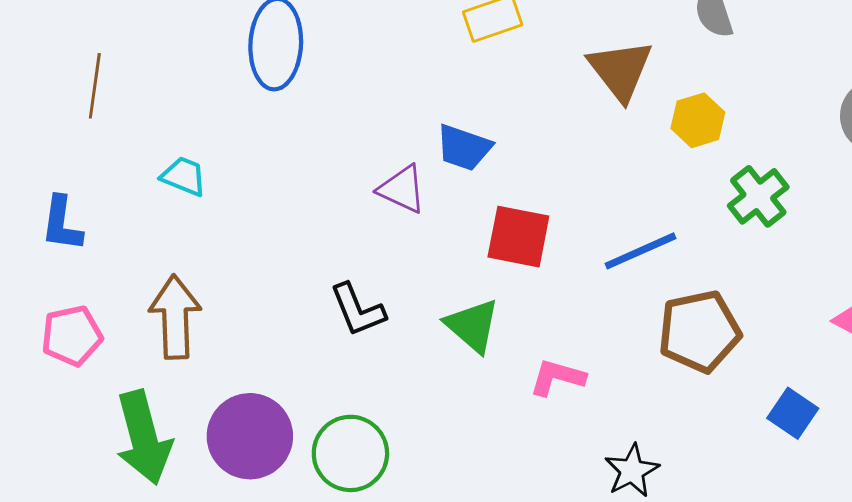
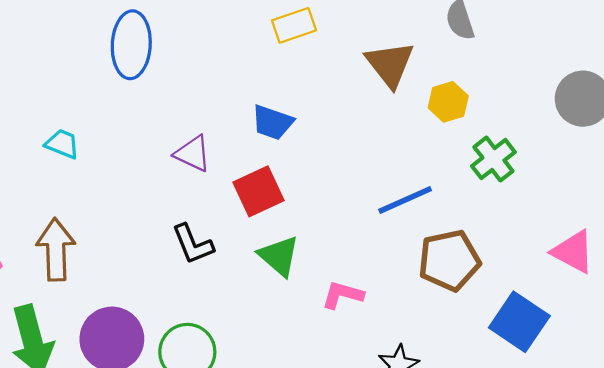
purple triangle: (402, 189) -> (193, 154), moved
red square: (518, 237) -> (258, 191), moved, turned -36
blue square: (793, 413) -> (519, 322), size x1.6

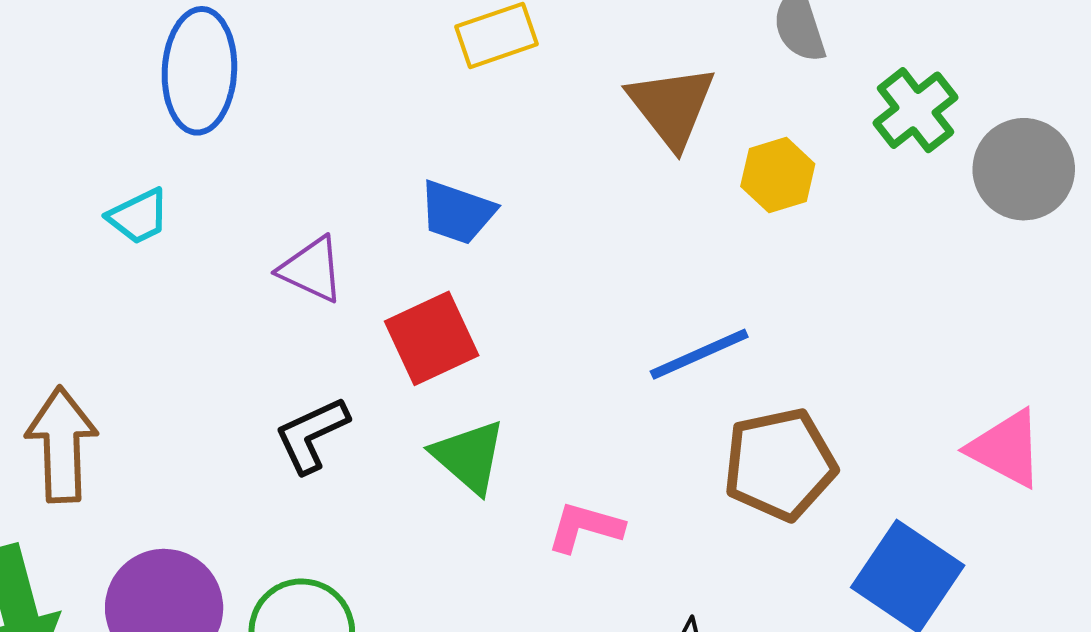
cyan trapezoid: (62, 144) -> (138, 216), moved, turned 132
green cross: (493, 159) -> (916, 110), moved
black L-shape: (193, 244) -> (312, 435), turned 87

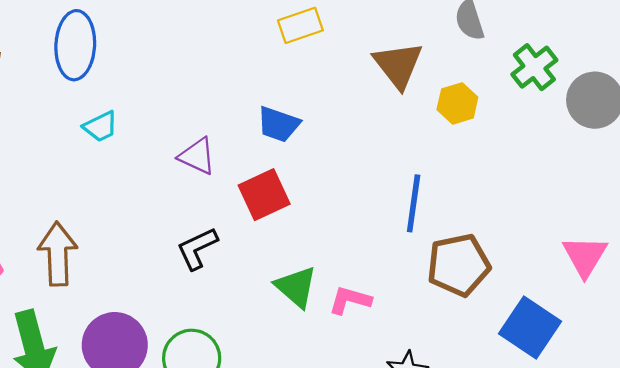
blue ellipse: (199, 71) -> (75, 45), moved
blue line: (699, 354) -> (414, 203), turned -58
pink triangle: (1006, 449) -> (585, 256), turned 33
green triangle: (469, 456) -> (296, 287), moved

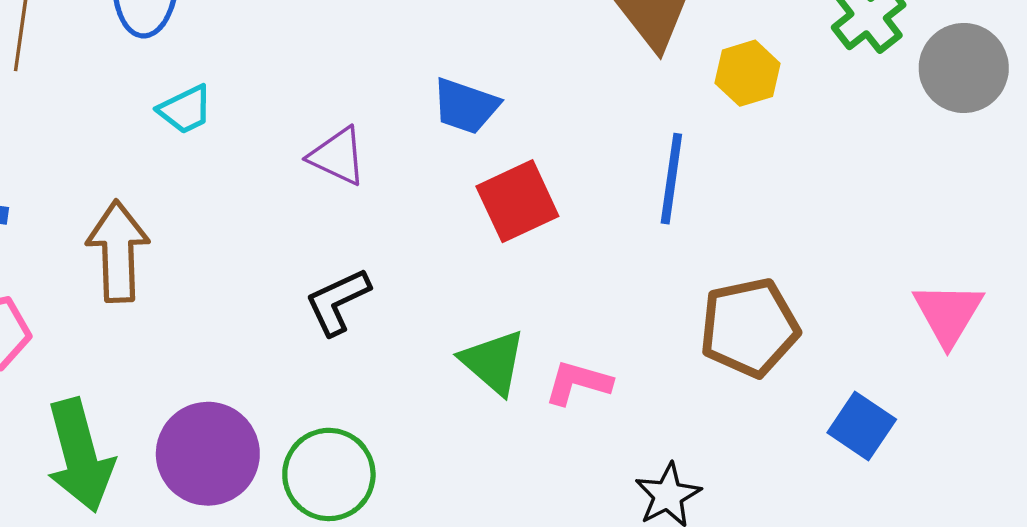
red square: (264, 195) -> (517, 201), moved
blue line: (414, 203) -> (671, 179), moved
brown arrow: (58, 254) -> (118, 251), moved
blue square: (530, 327) -> (862, 426), size x0.7

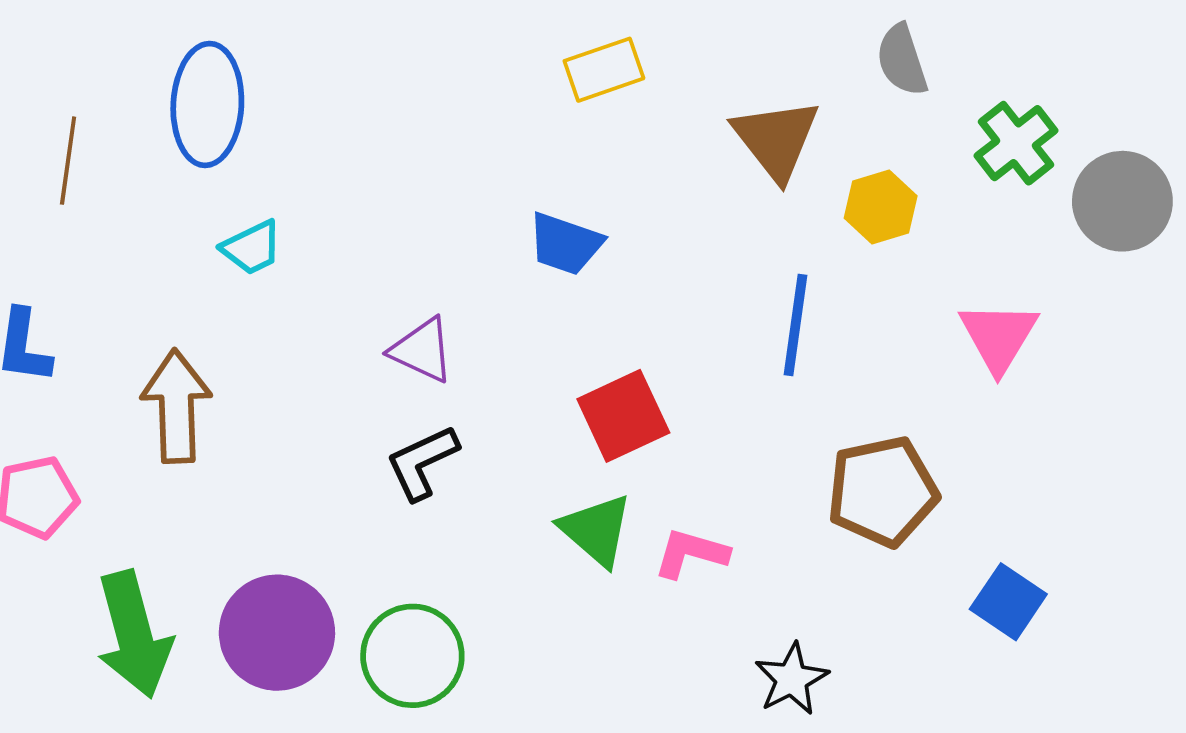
purple triangle: (338, 156) -> (422, 350), moved
red square: (517, 201) -> (623, 416), moved
pink triangle: (948, 314) -> (999, 337), moved

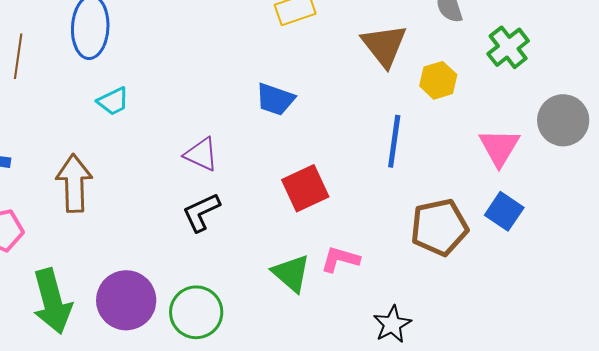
gray circle: (1122, 201) -> (563, 120), moved
green triangle: (596, 530) -> (291, 273), moved
blue square: (1008, 602) -> (504, 211), moved

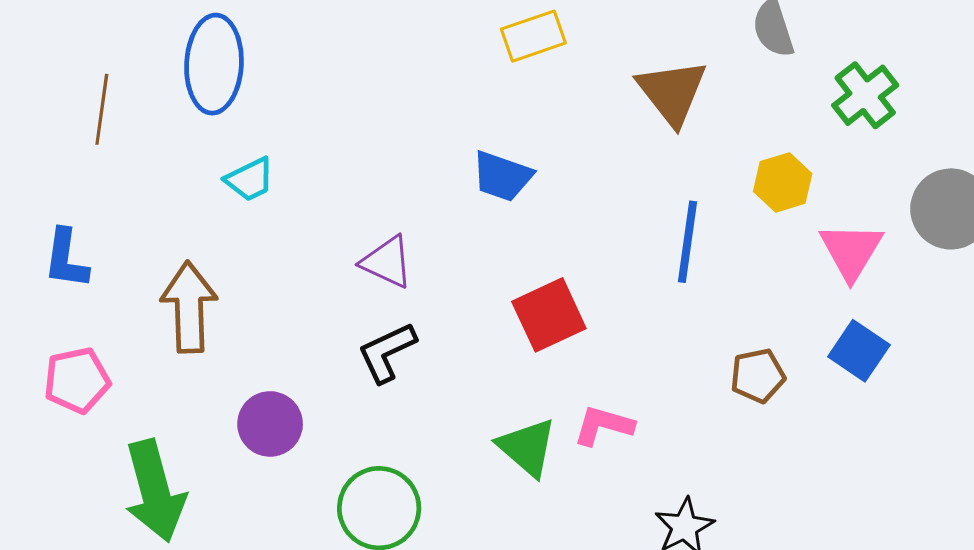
yellow hexagon: (438, 80) -> (783, 182), moved
brown pentagon: (439, 227) -> (758, 376), size x0.6
purple circle: (126, 300) -> (270, 424), moved, size x0.7

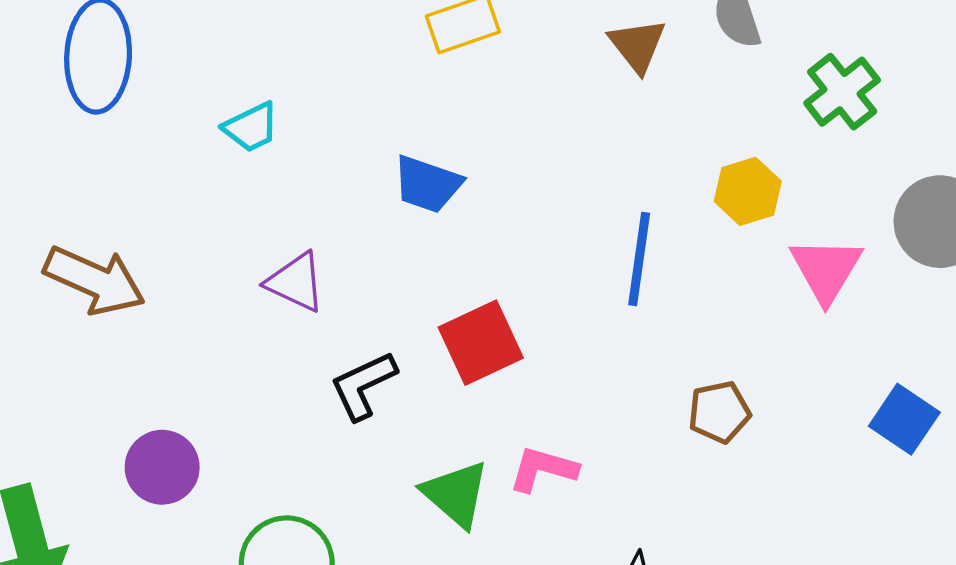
brown triangle: (672, 92) -> (637, 45), moved, size x0.7
cyan trapezoid: (250, 179) -> (251, 127), moved
brown arrow: (189, 307) -> (95, 280), moved, turned 116
blue square: (859, 351) -> (904, 419), moved
black L-shape: (387, 352) -> (363, 385), moved

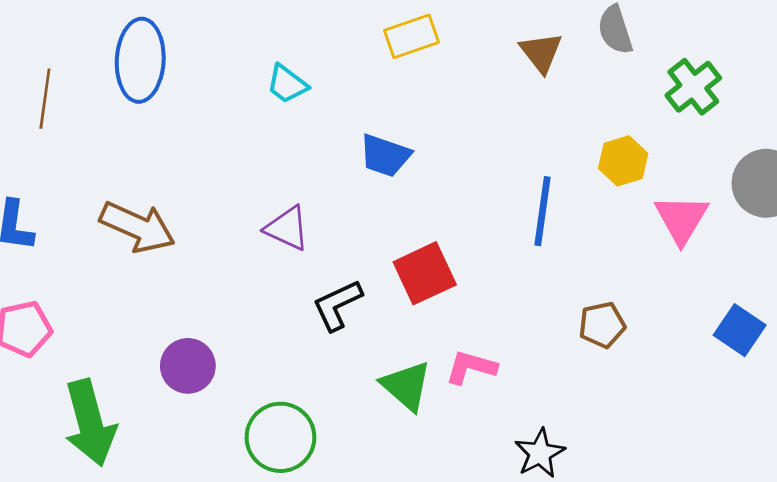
cyan trapezoid: (251, 127) -> (287, 84), moved, turned 63

